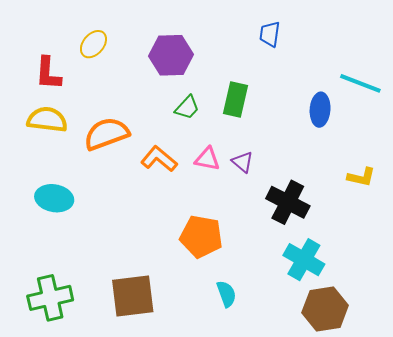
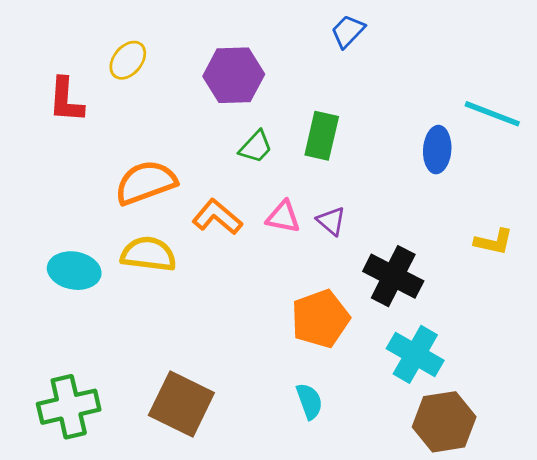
blue trapezoid: (270, 34) -> (348, 31), moved, turned 36
yellow semicircle: (47, 120) -> (148, 254), moved
orange pentagon: (201, 236) -> (320, 319), moved, turned -30
brown square: (133, 296) -> (181, 404), turned 33

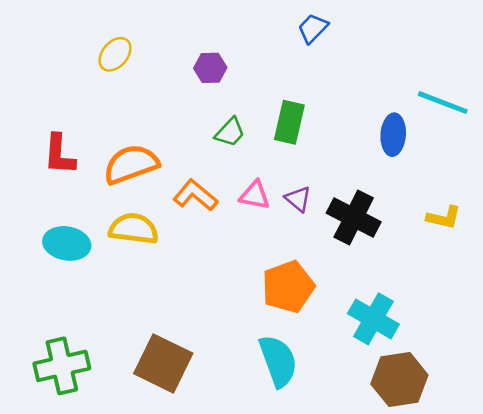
purple hexagon: (234, 75) -> (210, 68), size x0.6
red L-shape: (66, 100) -> (59, 154), moved
black cross: (393, 276) -> (354, 218), moved
cyan semicircle: (309, 401) -> (278, 361), size x1.6

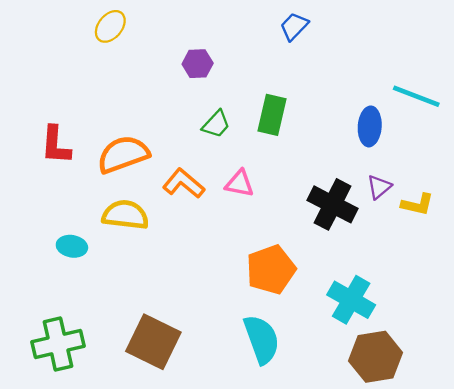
yellow ellipse: (115, 54) -> (110, 26), moved
purple triangle: (298, 199) -> (379, 187), moved, turned 40
cyan ellipse: (67, 243) -> (72, 246), moved, size x0.7

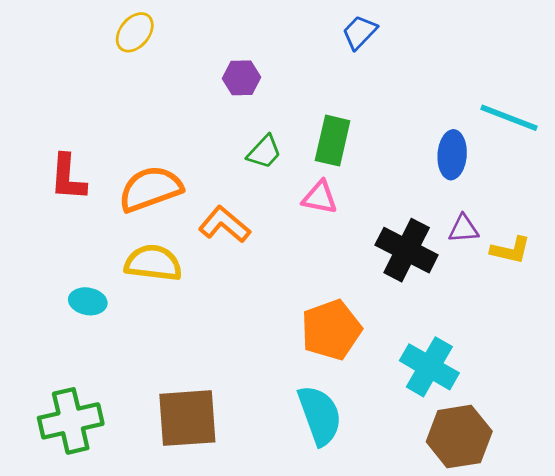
pink triangle: (239, 183) -> (320, 197), moved
purple triangle: (379, 187) -> (464, 229), turned 36
brown square: (153, 342) -> (187, 418), turned -30

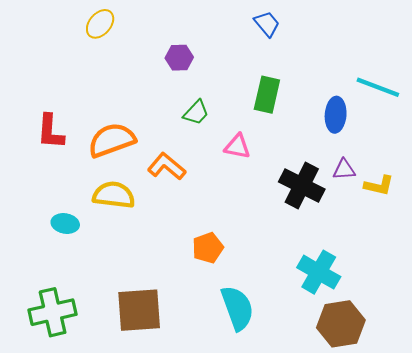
blue trapezoid: (360, 32) -> (267, 24), turned 96
green rectangle: (333, 141) -> (267, 95), moved
orange pentagon: (331, 330) -> (208, 248), moved, size x0.7

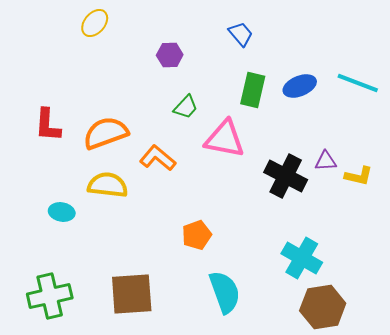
blue trapezoid: (267, 24) -> (241, 34), moved
blue ellipse: (336, 115) -> (300, 86), moved, turned 64
pink triangle: (237, 146) -> (225, 139), size x1.6

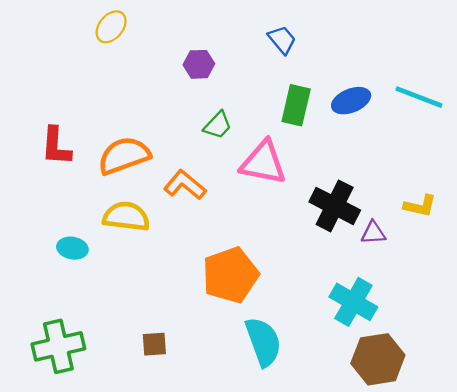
purple triangle: (326, 161) -> (373, 233), moved
orange pentagon: (197, 235) -> (230, 275), size x1.6
brown square: (132, 294) -> (154, 344), size x0.5

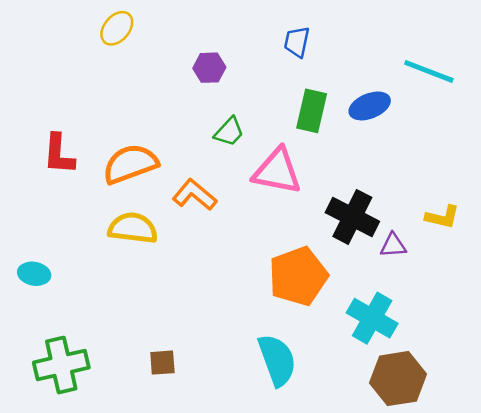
blue trapezoid: (282, 40) -> (297, 42), turned -128
cyan line: (419, 97) -> (429, 71), moved
cyan ellipse: (72, 248) -> (34, 274), moved
orange pentagon: (230, 275) -> (298, 276), moved

